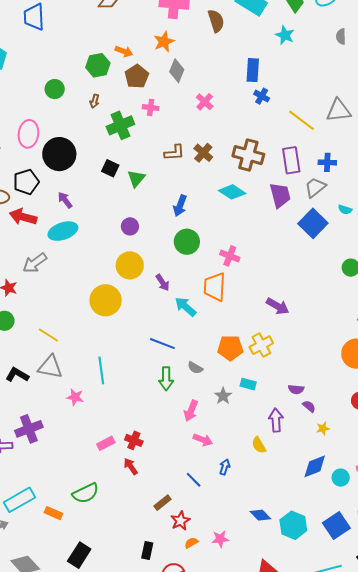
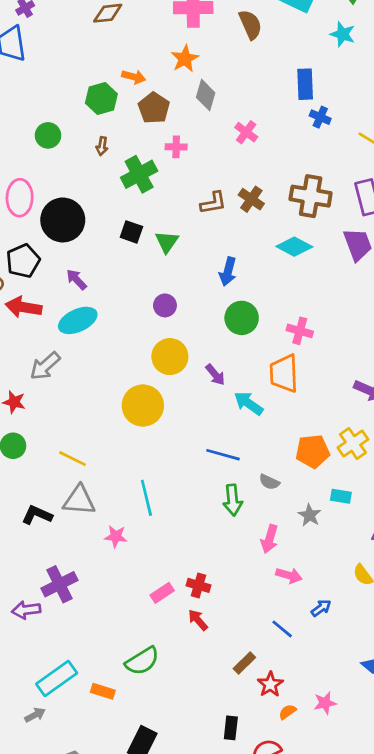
blue arrow: (225, 467) -> (321, 608), turned 42

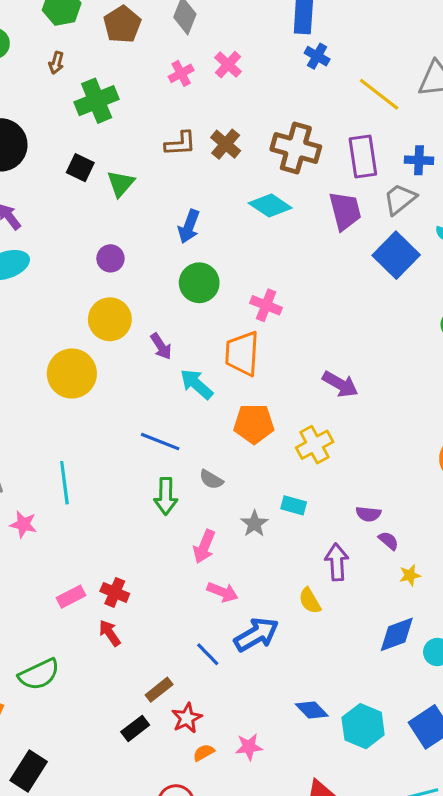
pink cross: (176, 147) -> (181, 73), moved, turned -36
orange pentagon: (313, 451) -> (254, 424), moved
blue arrow: (321, 608) -> (256, 635), size x1.8
black rectangle: (231, 728) -> (135, 728), moved, turned 40

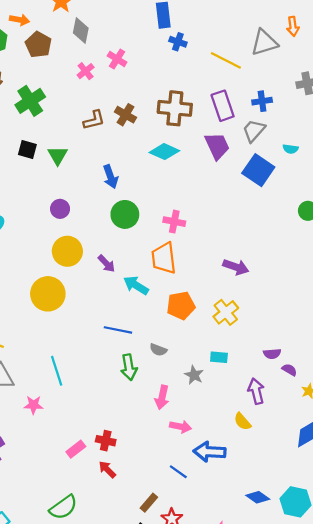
blue arrow: (189, 226) -> (110, 177), turned -30
blue arrow: (256, 635) -> (210, 452), turned -136

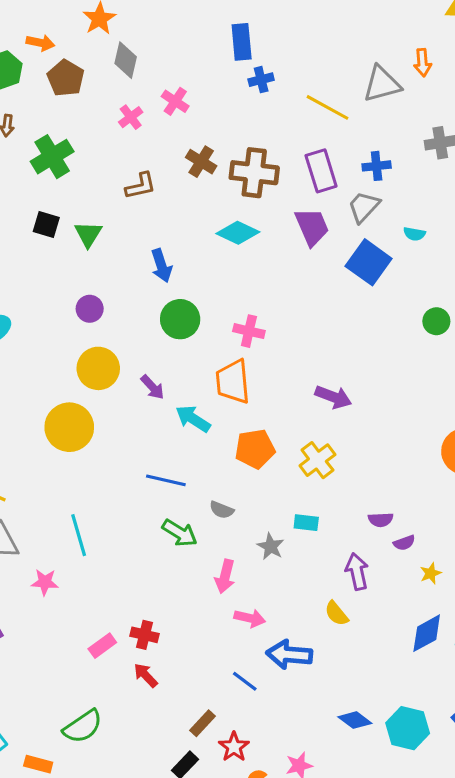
blue cross: (178, 42) -> (261, 80), turned -35
brown cross: (126, 115) -> (201, 162), moved
green arrow: (129, 367) -> (180, 533), turned -50
purple semicircle: (289, 370) -> (404, 543), turned 128

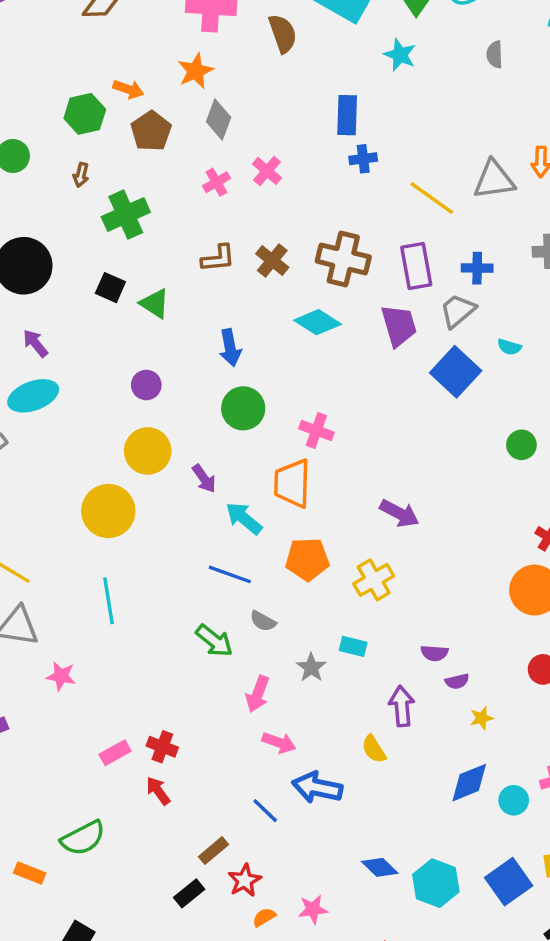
brown cross: (201, 162) -> (272, 261), moved
green triangle: (88, 234) -> (155, 304), turned -36
blue line: (166, 480) -> (230, 574), moved
cyan line: (79, 535) -> (108, 601), moved

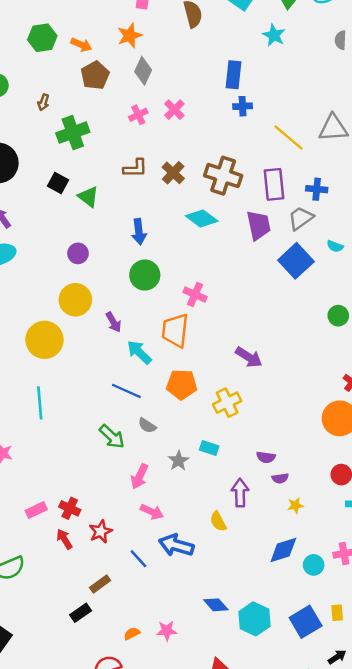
green hexagon: (85, 114) -> (42, 38), moved
red star: (245, 880) -> (101, 532), moved

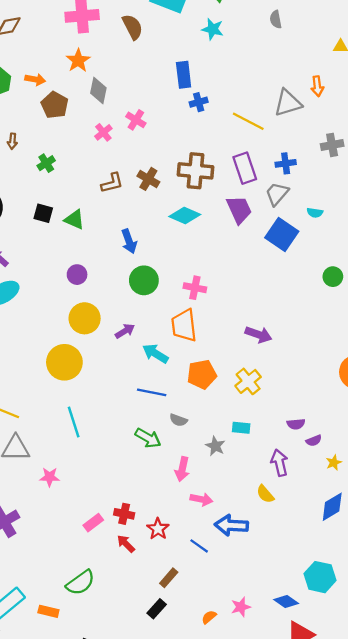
green cross: (73, 133) -> (46, 163), size x0.6
purple arrow: (114, 322) -> (125, 331), turned -78
blue diamond: (216, 605) -> (286, 601), moved

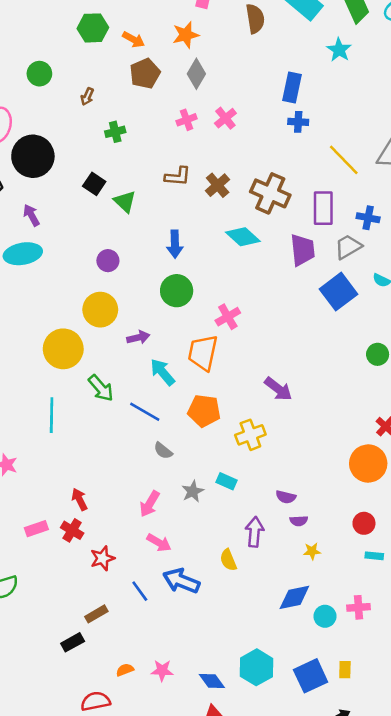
pink cross: (195, 288) -> (228, 317), turned 30
green arrow: (148, 438) -> (101, 388), moved
red arrow: (126, 544) -> (80, 499), moved

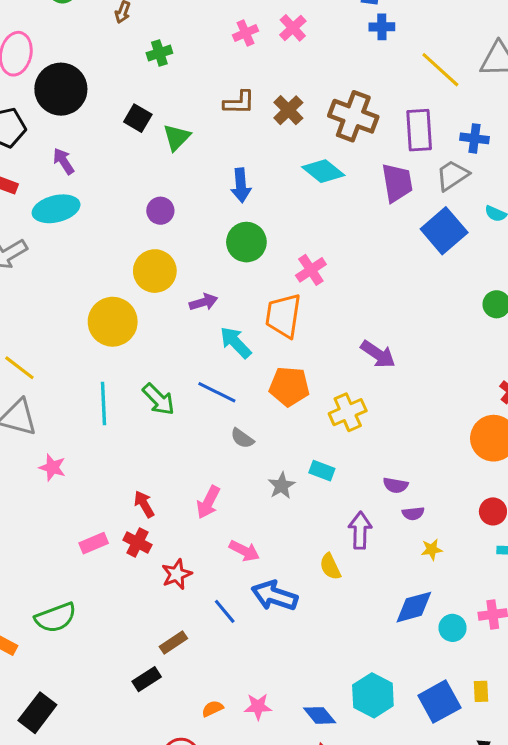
green triangle: (125, 202) -> (177, 137), turned 35
green arrow: (101, 388) -> (159, 399), moved
pink arrow: (150, 504) -> (208, 502), moved

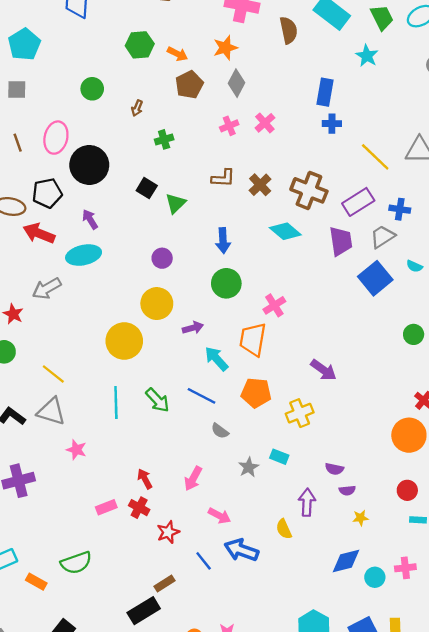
purple rectangle: (419, 130) -> (358, 202), turned 60
black rectangle: (147, 679) -> (144, 611), size x1.5

